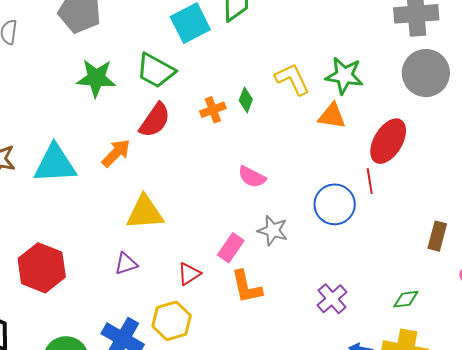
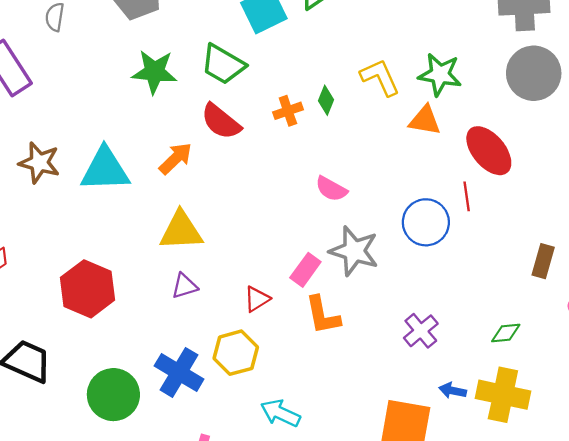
red semicircle: (155, 120) -> (221, 121), turned 93
red ellipse: (388, 141) -> (489, 151), turned -72
yellow triangle: (145, 213) -> (181, 231), moved
gray star: (273, 230) -> (354, 251), size x1.4

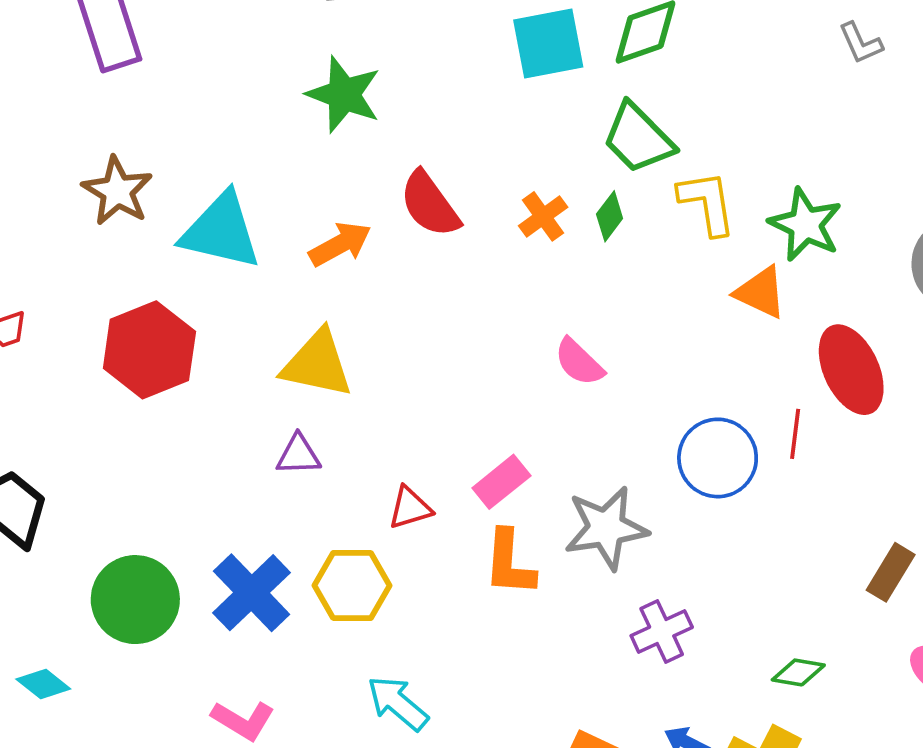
green trapezoid: (223, 64) -> (638, 138), moved
orange cross: (288, 111) -> (543, 216), turned -32
gray star: (354, 251) -> (606, 528), moved, turned 30
red hexagon: (87, 289) -> (149, 350), moved

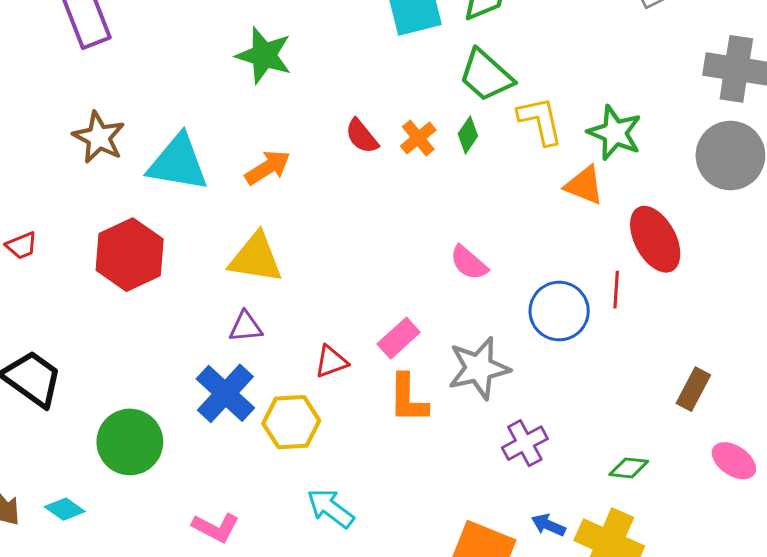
red semicircle: (430, 204) -> (362, 136), moved, size x0.7
pink semicircle: (579, 362) -> (469, 263), moved
blue cross: (251, 593) -> (225, 393), moved

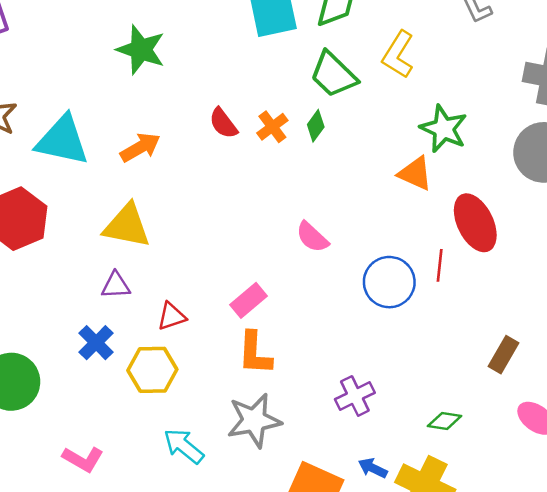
yellow L-shape: (540, 121) -> (398, 55), moved, turned -138
red triangle: (331, 362) -> (172, 316), moved
gray star: (479, 368) -> (254, 420), moved
blue cross: (225, 393) -> (96, 343), size x0.7

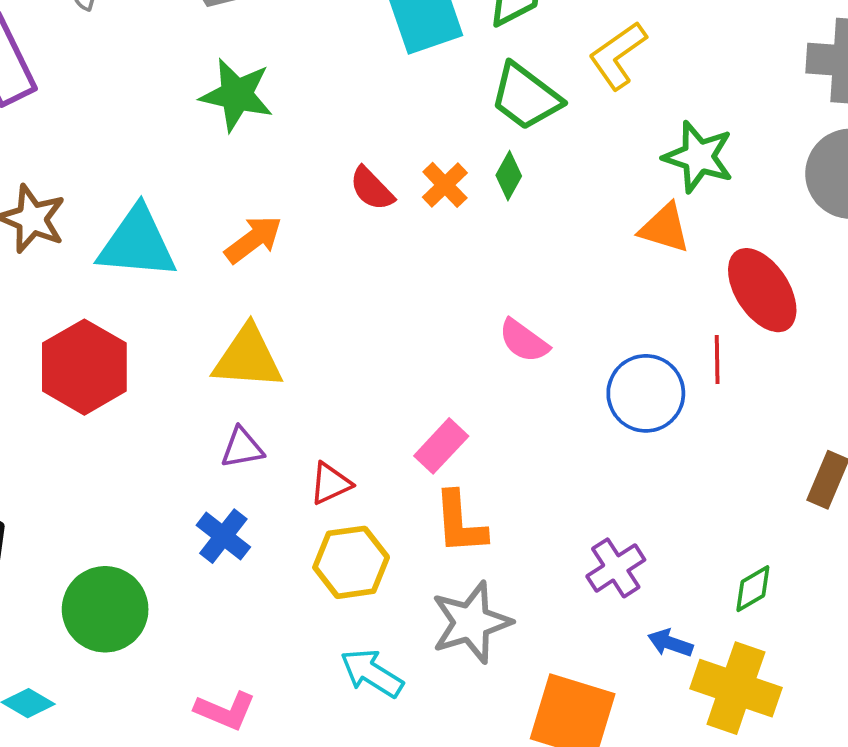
yellow L-shape: (398, 55) -> (618, 55), turned 30
yellow hexagon: (152, 370) -> (351, 562), moved
green diamond: (445, 421) -> (753, 589), turned -32
blue arrow: (373, 468) -> (670, 643), moved

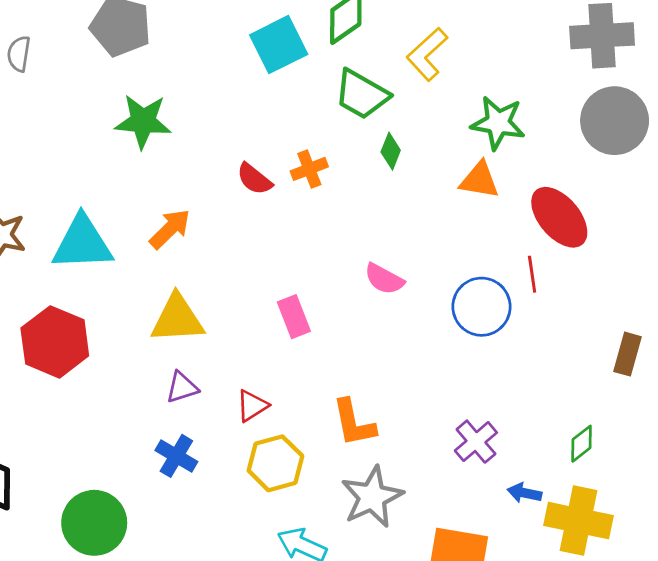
green diamond: (509, 176) -> (391, 151), moved
orange cross: (445, 185) -> (309, 169), turned 30
pink rectangle: (441, 446) -> (294, 317), moved, turned -57

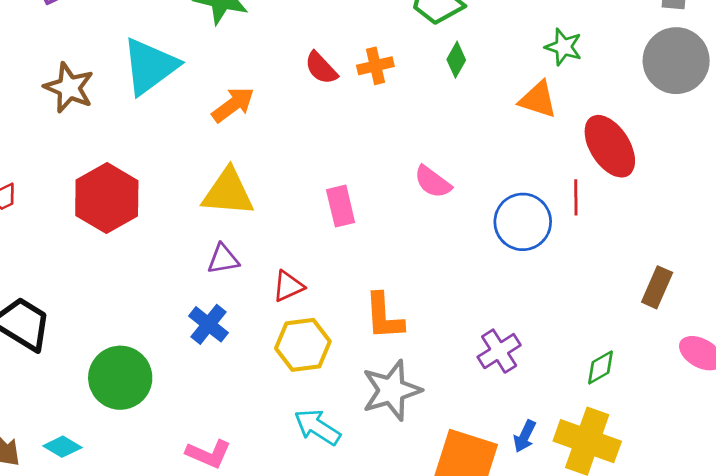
green star: (498, 123) -> (564, 47), size x0.7
cyan triangle: (82, 243) -> (150, 66), moved, turned -42
blue arrow: (524, 493) -> (525, 436), moved, turned -84

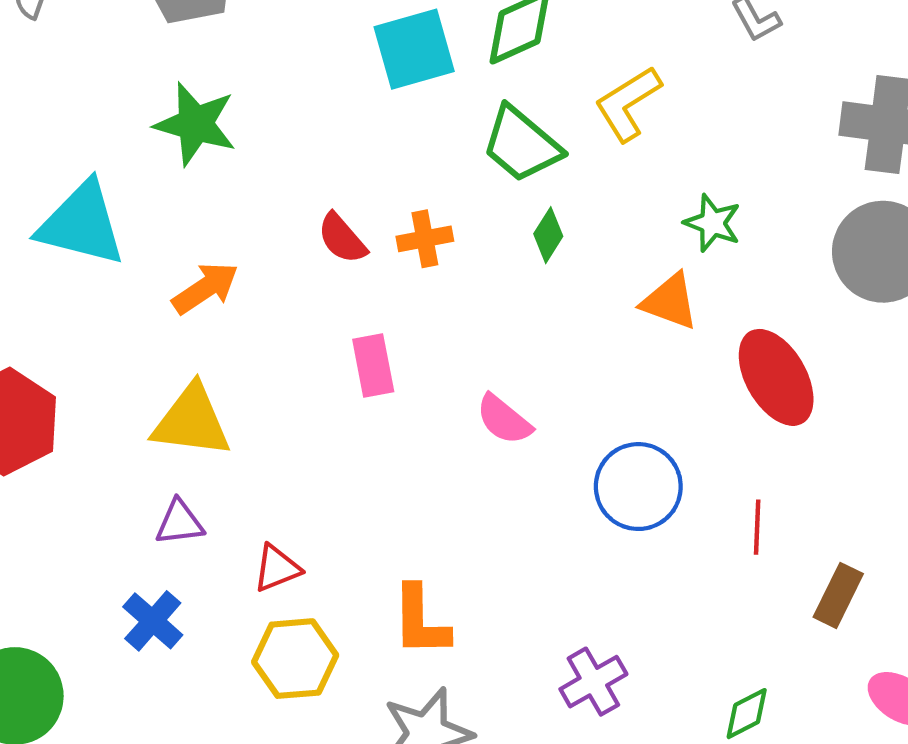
cyan triangle: (150, 66) -> (82, 224), turned 48
red line: (576, 197) -> (757, 527), moved
pink rectangle: (341, 206) -> (373, 366), moved

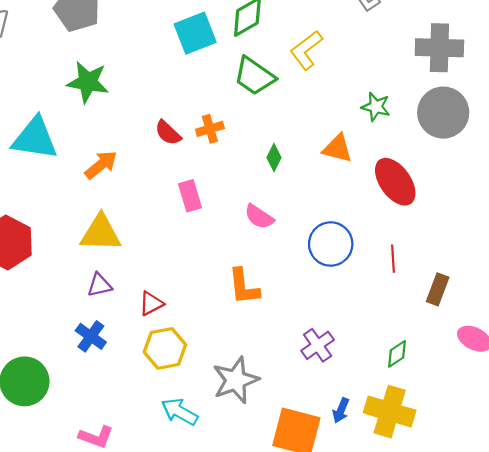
green star: (713, 223) -> (376, 107), moved
green diamond: (548, 235) -> (274, 158), moved
orange L-shape: (420, 621) -> (244, 287), moved

